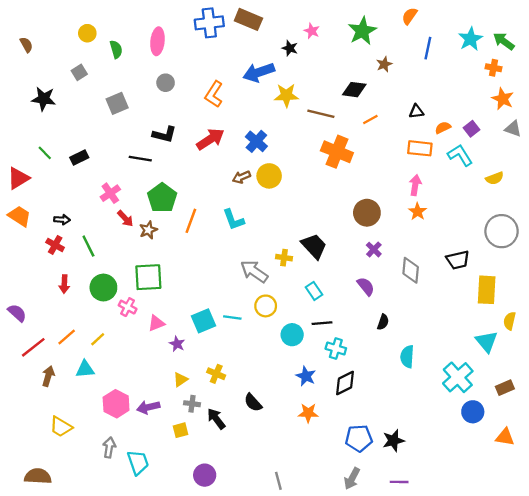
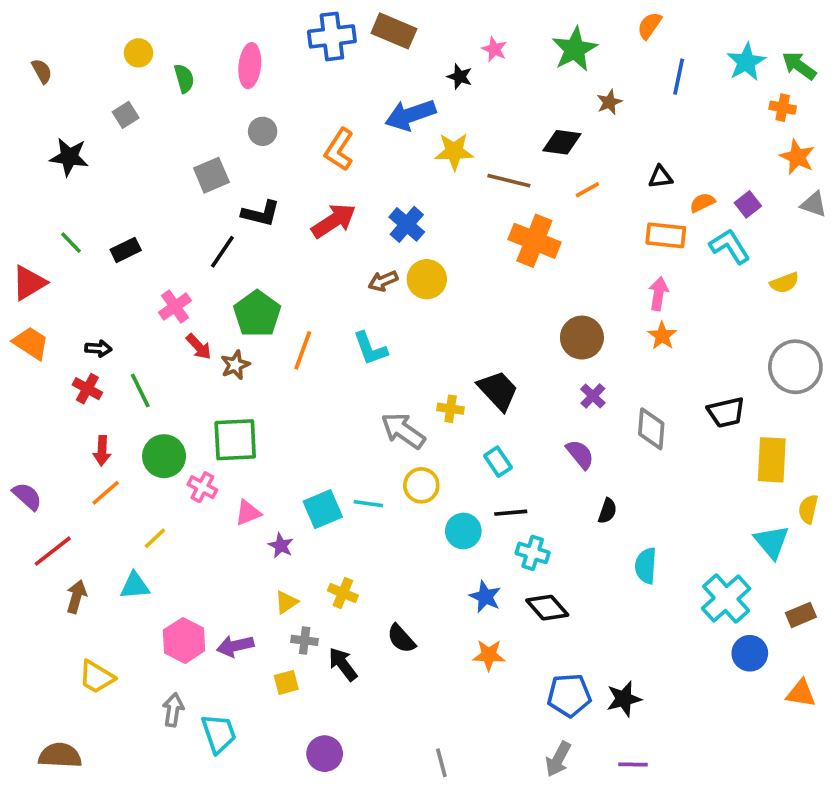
gray square: (117, 103) -> (211, 175), moved
black line: (140, 159) -> (222, 252), turned -65
orange line: (67, 337) -> (106, 493), moved
black diamond: (345, 383) -> (547, 608), turned 75

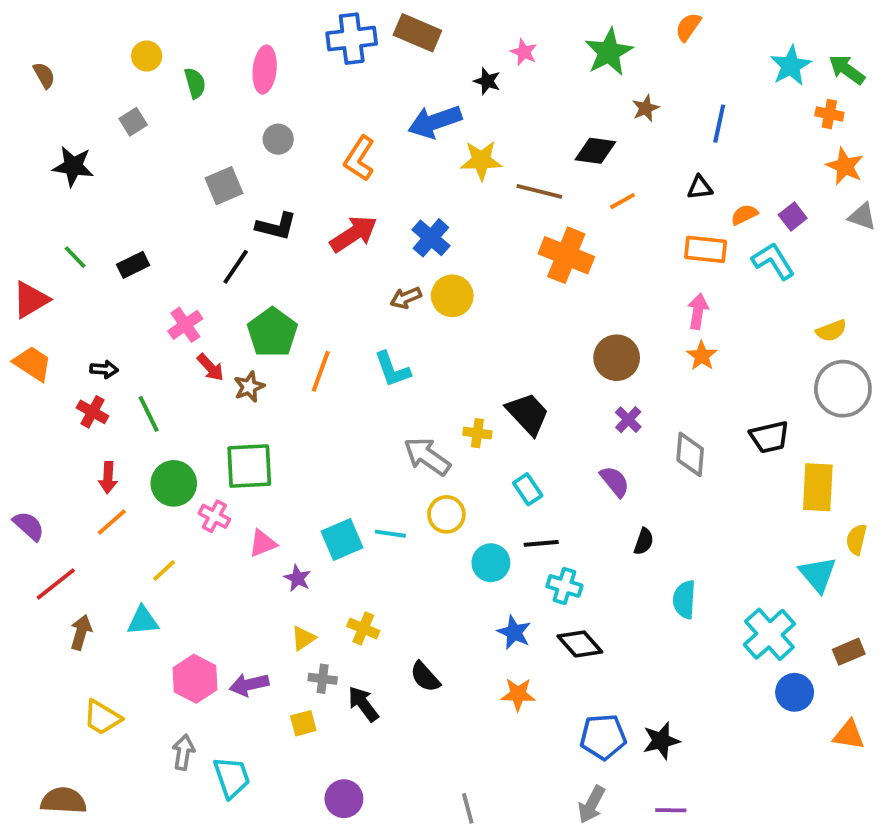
blue line: (679, 77) -> (719, 124), moved
yellow semicircle: (784, 283) -> (831, 331), moved

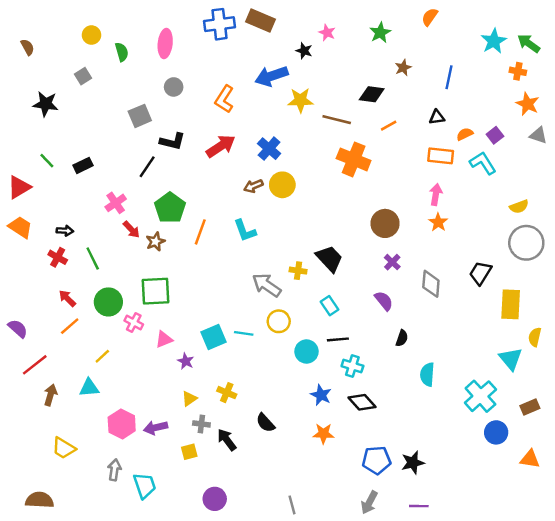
green star: (609, 52) -> (380, 33), size x0.7
black trapezoid: (769, 437) -> (480, 273), turned 135
red arrow: (108, 478) -> (67, 298), turned 132

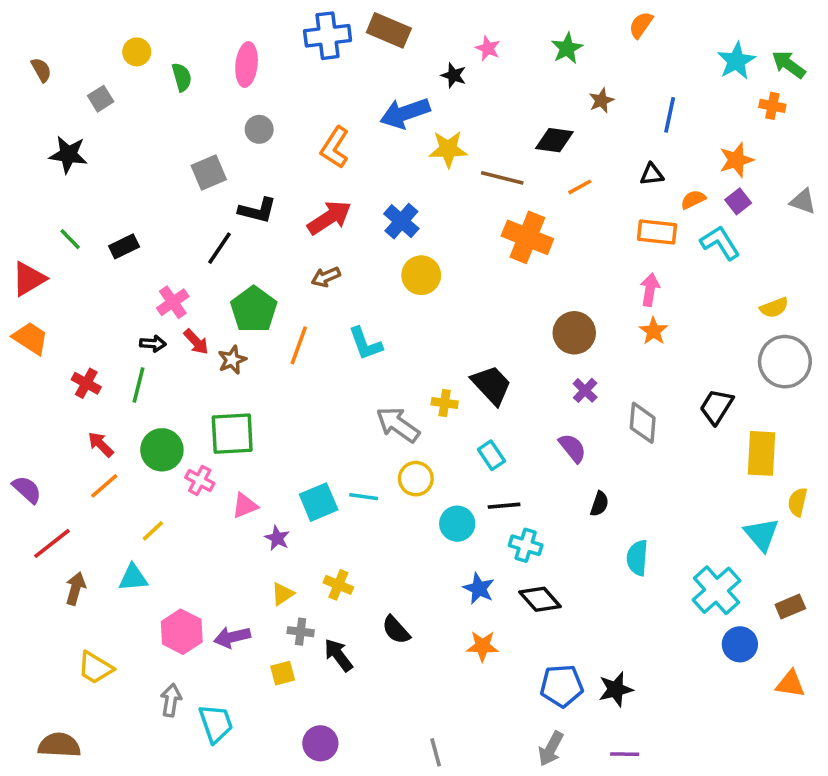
gray square: (83, 76) -> (101, 99), moved
orange star: (528, 104) -> (736, 160), moved, turned 30
brown arrow: (253, 186) -> (326, 277), moved
black arrow: (65, 231) -> (153, 344), moved
green line: (93, 258) -> (139, 385), turned 40

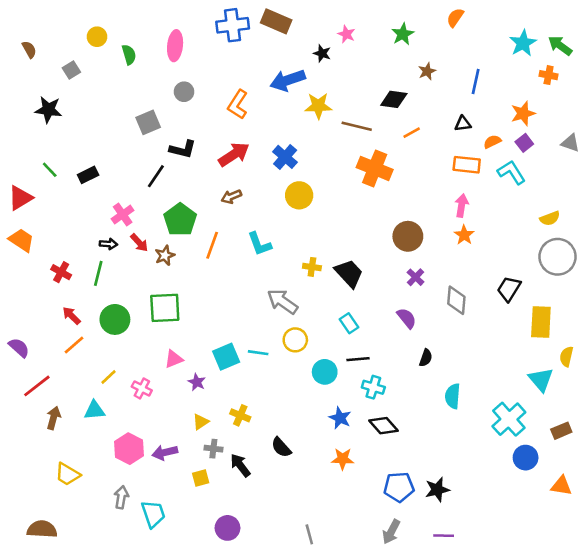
yellow cross: (445, 403) -> (312, 267), moved
pink cross: (200, 480) -> (142, 389), moved

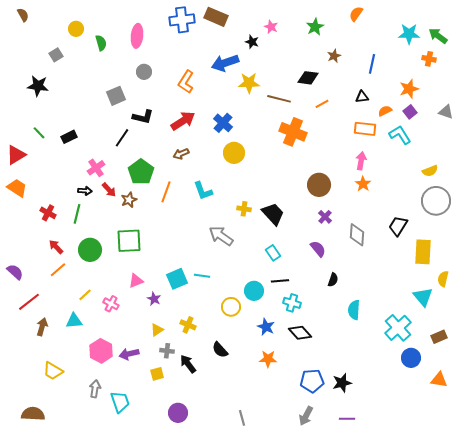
cyan star: (523, 43) -> (409, 34), turned 30
brown semicircle: (29, 50) -> (23, 15), moved
yellow circle: (295, 340) -> (231, 307), moved

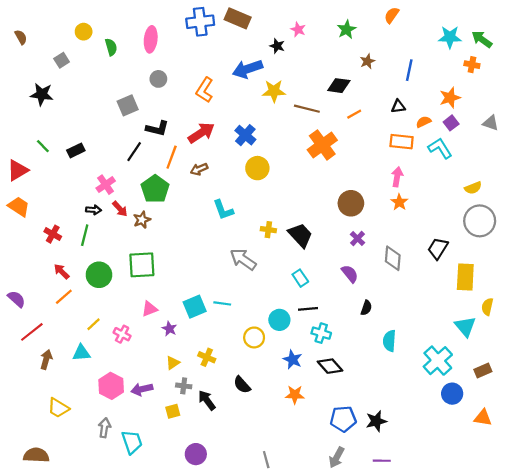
brown semicircle: (23, 15) -> (21, 37), moved
orange cross: (293, 132) -> (322, 145), turned 32
orange line: (166, 192) -> (172, 157), moved

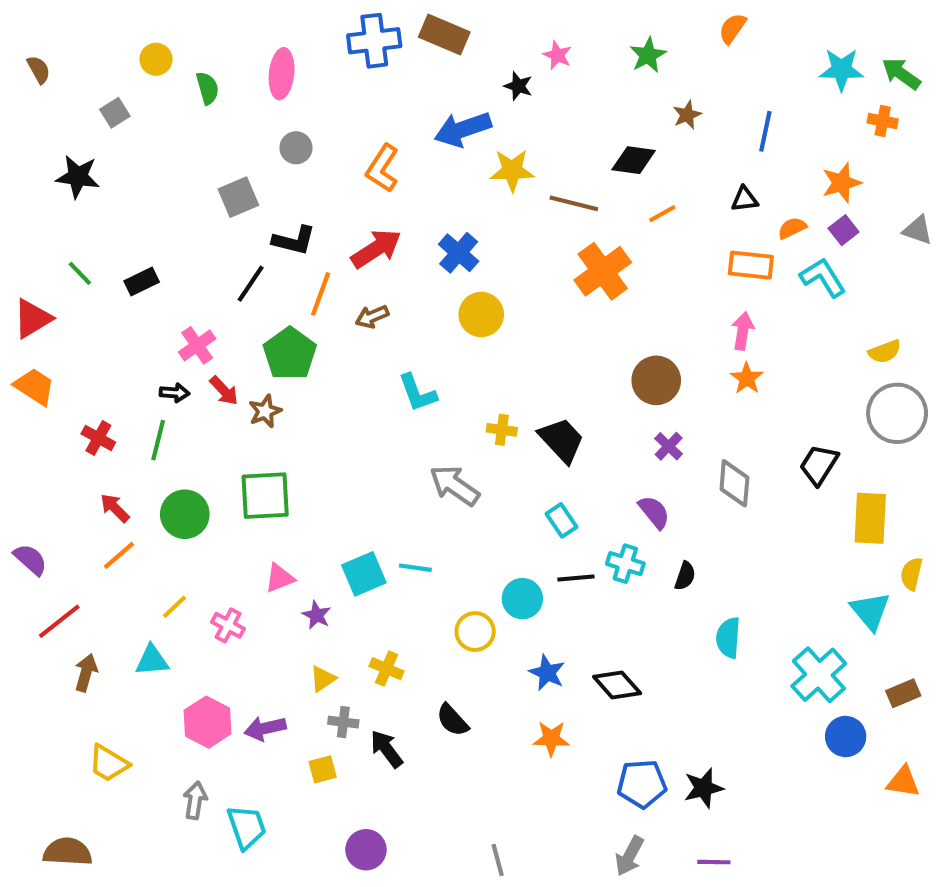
cyan cross: (321, 333) -> (625, 564), moved

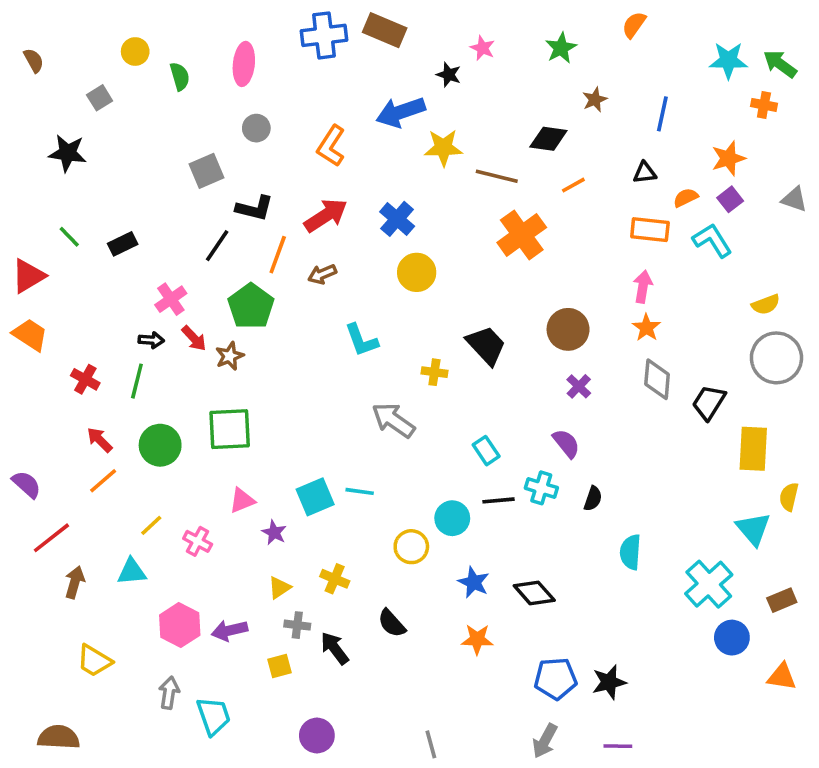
black trapezoid: (562, 440) -> (486, 345), moved
gray diamond: (734, 483) -> (657, 379), moved

